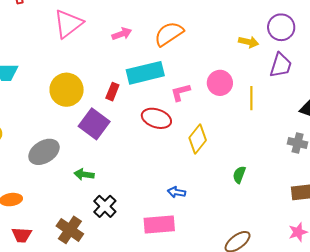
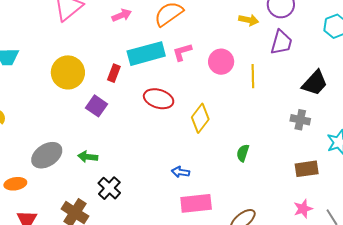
pink L-shape: (180, 92) -> (182, 52), moved
purple square: (94, 124) -> (96, 106), size x0.7
gray ellipse: (44, 152) -> (47, 155), moved
pink rectangle: (159, 225) -> (196, 203), moved

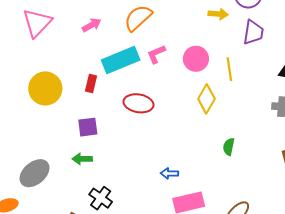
purple square: (96, 106) -> (88, 127), moved, turned -35
yellow diamond: (200, 118) -> (206, 99), moved
green arrow: (88, 157) -> (82, 159), moved

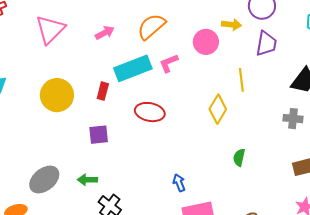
pink circle: (196, 59) -> (206, 42), moved
green arrow: (82, 159) -> (87, 180), moved
blue arrow: (169, 173) -> (179, 183), turned 66

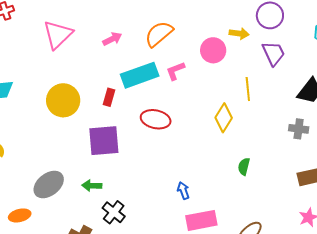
purple trapezoid: (266, 44) -> (273, 53), turned -36
purple square: (99, 135) -> (104, 141), size x1.6

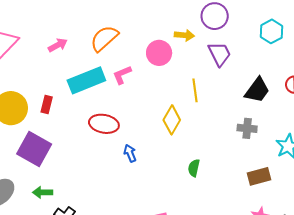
red rectangle: (109, 97) -> (47, 105), moved
purple square: (104, 141) -> (34, 149), moved, turned 36
blue arrow: (183, 191) -> (130, 153), moved

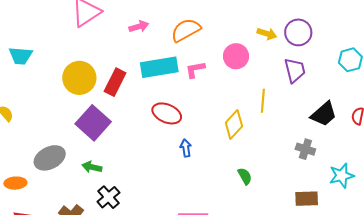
yellow arrow: (184, 35) -> (267, 34), moved
red rectangle: (47, 105) -> (115, 82), size x1.5
green semicircle: (194, 168) -> (245, 176), turned 126

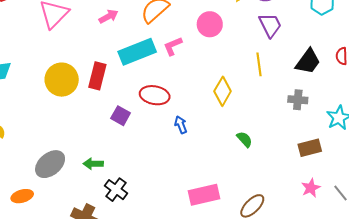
yellow line: (263, 101) -> (259, 64), moved
purple square: (93, 123) -> (121, 116), moved, size x0.6

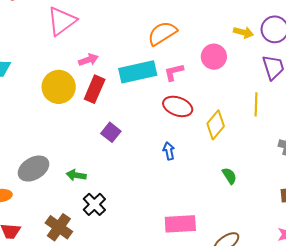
pink arrow: (108, 16) -> (88, 60), moved
red ellipse: (155, 95) -> (178, 106), moved

